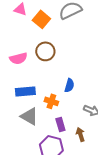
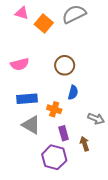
brown circle: (45, 51) -> (65, 65), moved

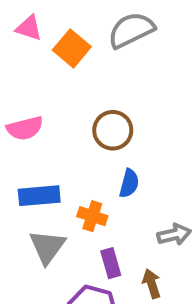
gray arrow: (96, 119) -> (174, 235), turned -35
gray triangle: (31, 125) -> (47, 247), turned 36

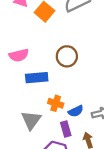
blue semicircle: (129, 183) -> (76, 111), moved, turned 48
blue rectangle: (39, 196) -> (37, 78), moved

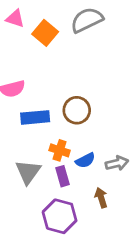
brown circle: (67, 56) -> (77, 110), moved
purple rectangle: (66, 129) -> (62, 176), moved

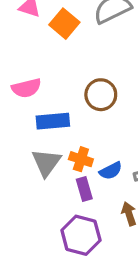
brown circle: (77, 110) -> (101, 95), moved
gray triangle: (28, 172) -> (46, 162), moved

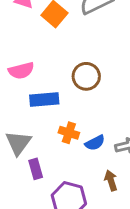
gray triangle: (46, 162) -> (18, 143), moved
purple rectangle: (84, 189) -> (36, 169), moved

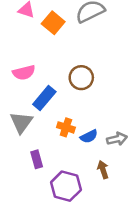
blue rectangle: (44, 99) -> (44, 98), turned -45
gray triangle: (18, 143) -> (21, 122), moved

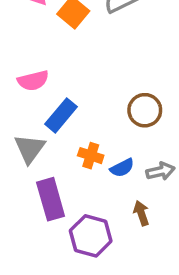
brown circle: (81, 78) -> (145, 110), moved
purple rectangle: (37, 159) -> (51, 199), size x1.6

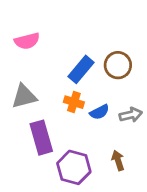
blue rectangle: (61, 115) -> (81, 69), moved
gray triangle: (30, 149) -> (24, 96), turned 40
brown arrow: (141, 213) -> (118, 160), moved

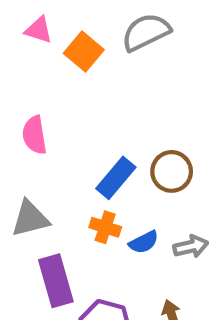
pink semicircle: (27, 41) -> (34, 135), turned 95

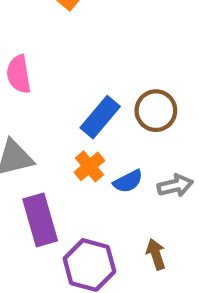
orange cross: (105, 227) -> (89, 166), turned 32

